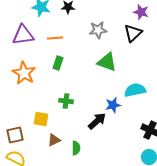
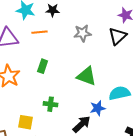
orange line: (55, 38) -> (40, 32), moved
green triangle: (107, 62) -> (87, 76), moved

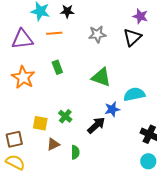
green rectangle: (43, 66) -> (57, 67), turned -40
green cross: (51, 104) -> (65, 116), moved, turned 32

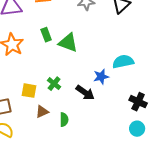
green triangle: (101, 77) -> (68, 43), moved
black arrow: (96, 125) -> (85, 93), turned 78

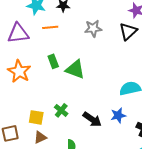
blue star: (101, 77) -> (118, 115), moved
brown triangle: (42, 112) -> (40, 137), moved

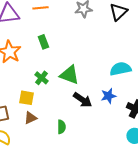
green triangle: (75, 69) -> (69, 75), moved
green cross: (61, 110) -> (41, 78), moved

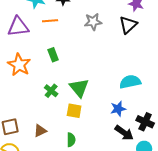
green triangle: (69, 75) -> (79, 88), turned 30
yellow square: (26, 98) -> (74, 111), moved
black arrow: (82, 100) -> (124, 133), moved

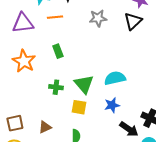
cyan semicircle: (130, 82) -> (115, 78), moved
green cross: (51, 91) -> (56, 87), turned -32
blue star: (118, 109) -> (112, 105), moved

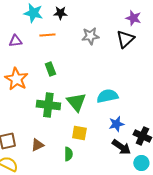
purple triangle: (23, 23) -> (15, 41), size x0.6
green cross: (56, 87) -> (48, 105), size x1.6
blue star: (112, 105) -> (116, 124), moved
yellow square: (79, 107) -> (79, 133), moved

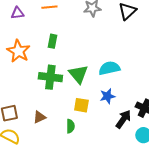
green rectangle: (50, 69) -> (52, 41), turned 32
blue star: (116, 124) -> (107, 96), moved
black arrow: (121, 147) -> (123, 119), turned -90

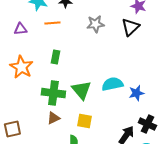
blue star: (107, 96) -> (136, 93), moved
brown triangle: (39, 117) -> (53, 118), moved

